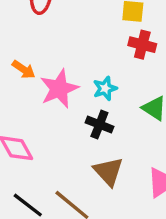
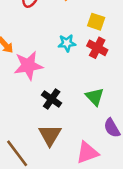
cyan star: (105, 88) -> (67, 43), moved

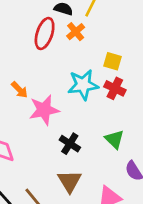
cyan star: (67, 43) -> (83, 85), size x1.6

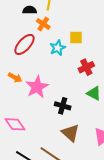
red ellipse: (45, 34) -> (24, 44), moved, turned 40
cyan star: (83, 85) -> (58, 48), moved, size x0.7
red cross: (115, 88) -> (86, 67), moved, turned -35

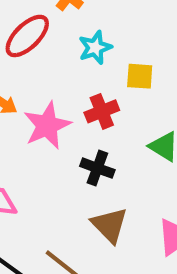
yellow square: (76, 37) -> (140, 76), moved
red cross: (86, 67) -> (102, 111), moved

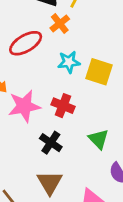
yellow square: (140, 76) -> (99, 72), moved, size x1.4
red cross: (102, 111) -> (63, 106), turned 30

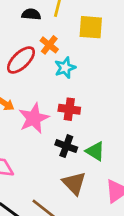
orange cross: (60, 24) -> (49, 45), moved
yellow square: (99, 72) -> (91, 27), moved
green triangle: (99, 139) -> (95, 151), moved

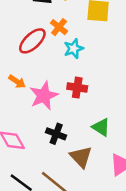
black cross: (66, 146) -> (56, 134), moved

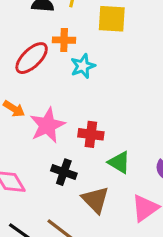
orange cross: (59, 27) -> (64, 40), turned -36
red cross: (77, 88) -> (91, 134), moved

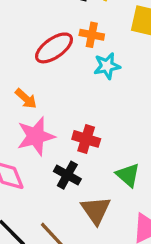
pink star: (47, 125) -> (36, 136), moved
red cross: (91, 134) -> (86, 139), moved

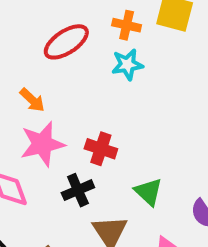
orange cross: (92, 35) -> (127, 25), moved
black cross: (67, 175) -> (78, 190), turned 36

